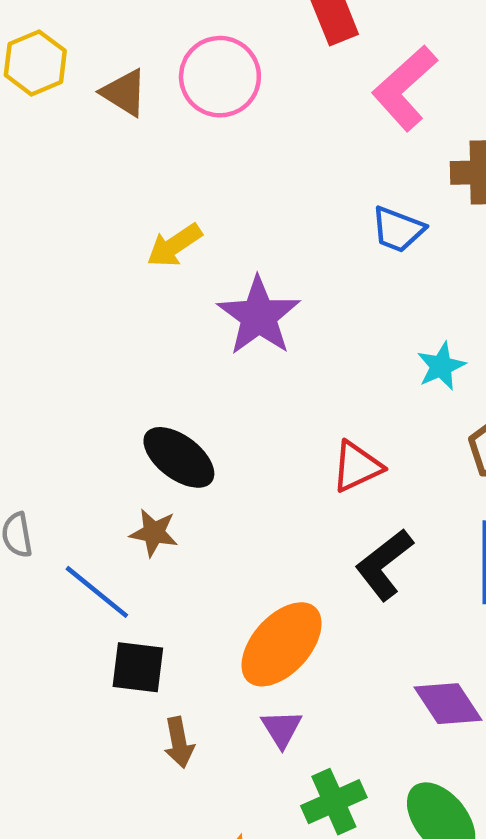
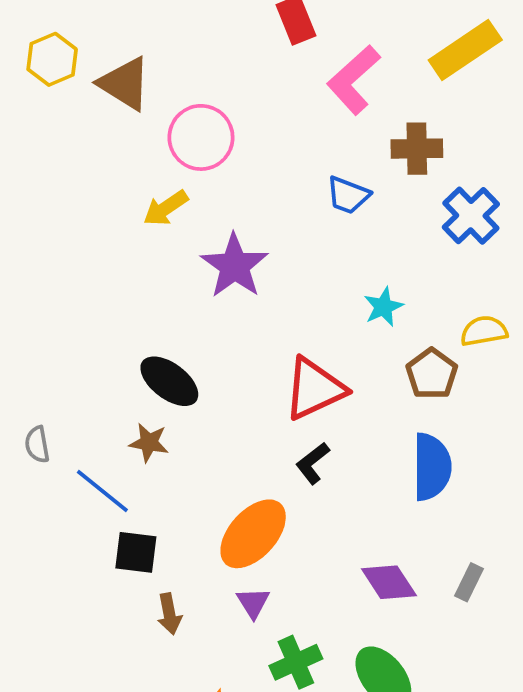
pink circle: (220, 77) -> (201, 137), moved
brown triangle: (124, 93) -> (125, 83), size x1.4
red triangle: (357, 467) -> (315, 389), size x1.5
black L-shape: (384, 565) -> (313, 463), moved, size x0.7

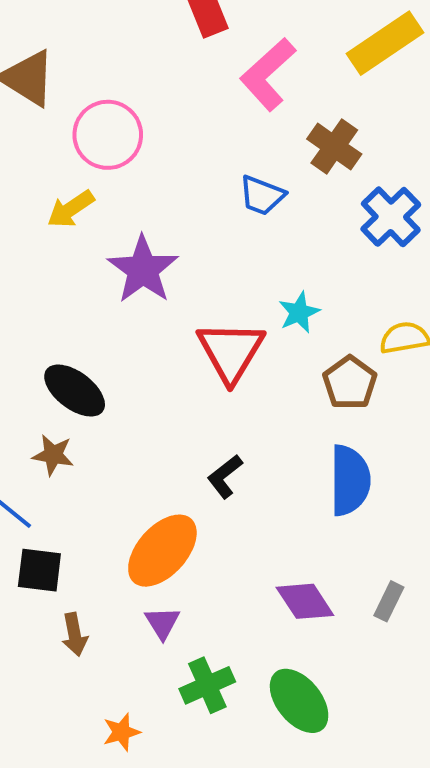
brown cross: (417, 149) -> (334, 147), turned 36
red triangle: (315, 389) -> (231, 351), moved, turned -34

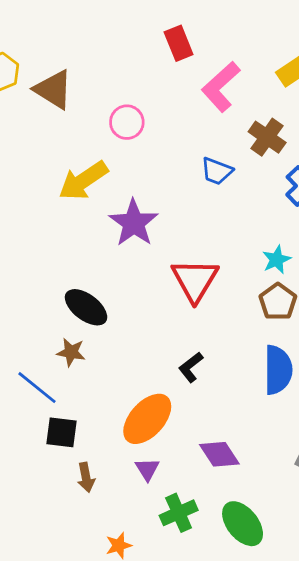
pink circle: (108, 135) -> (127, 122), moved, size x0.7
yellow arrow: (71, 209) -> (83, 181), size x1.5
cyan star: (299, 312) -> (277, 260), moved
purple diamond: (305, 601) -> (219, 454), moved

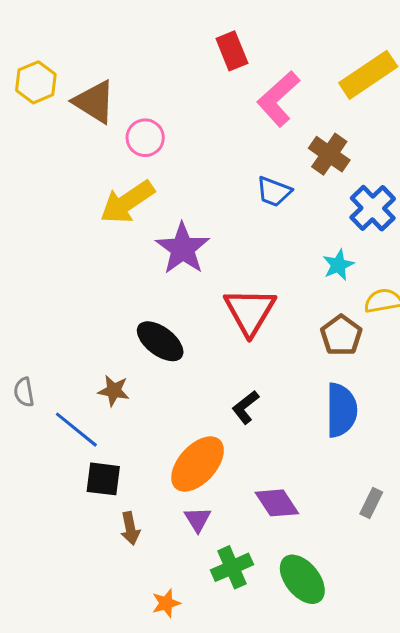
pink circle: (127, 122) -> (145, 138), moved
cyan star: (277, 260) -> (338, 265), moved
black ellipse: (86, 307) -> (160, 341), moved

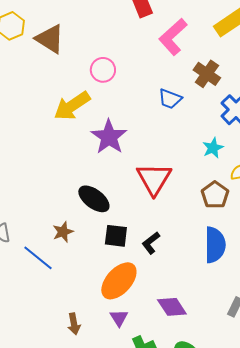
pink circle: (145, 138) -> (103, 70), moved
brown star: (114, 391) -> (63, 232), turned -30
black square: (103, 479) -> (116, 236), moved

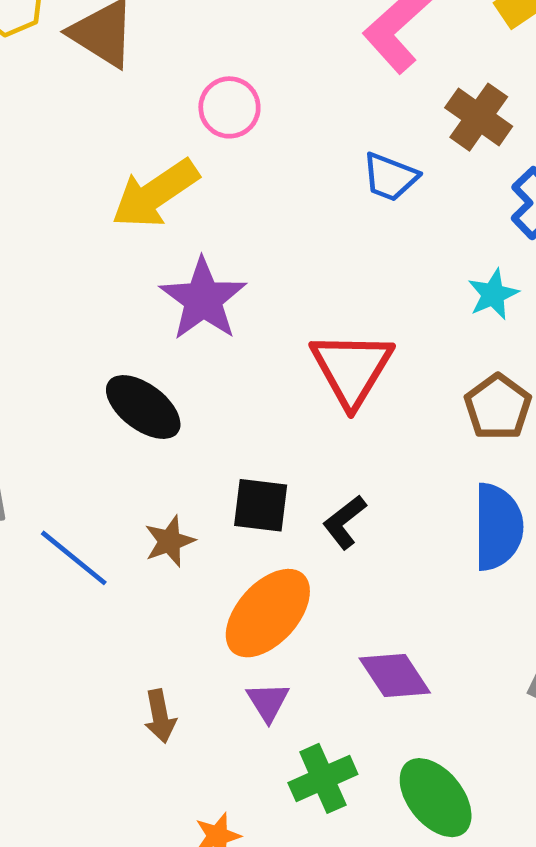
purple star: (109, 137) -> (203, 299), moved
black ellipse: (94, 199) -> (143, 407), moved
brown star: (63, 232) -> (170, 541), moved

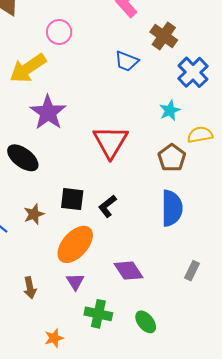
green cross: (323, 778) -> (98, 314), turned 36
green ellipse: (436, 798) -> (146, 322), size x0.7

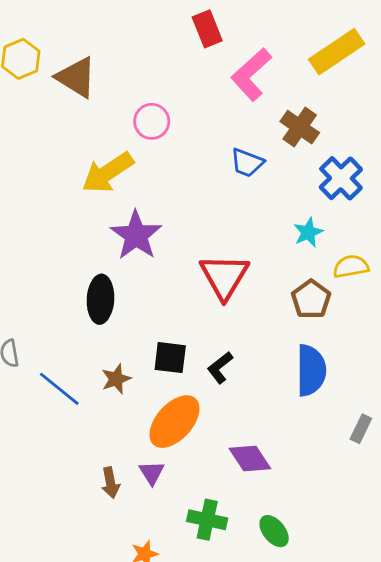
black ellipse: (23, 158) -> (100, 299), turned 56
gray rectangle: (192, 271) -> (361, 429), moved
purple triangle: (75, 282) -> (152, 473), moved

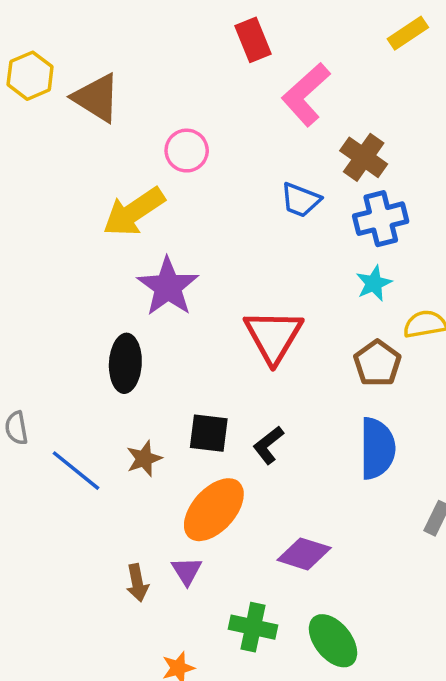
yellow rectangle: (337, 52) -> (408, 33), moved, size x0.6
blue cross: (341, 178) -> (381, 219), moved, turned 30
purple diamond: (250, 459) -> (304, 554), turned -39
green ellipse: (274, 531) -> (333, 641), size x1.4

